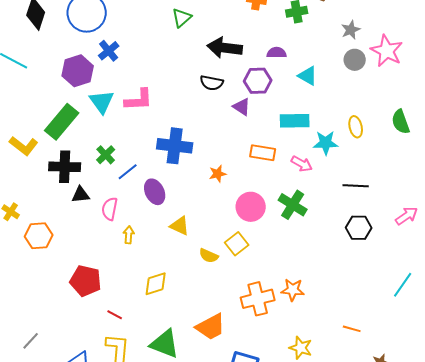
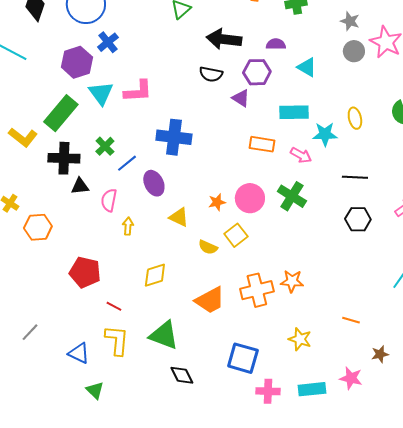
gray star: (351, 30) -> (350, 21), turned -30
orange star: (218, 174) -> (217, 202), moved
orange trapezoid: (211, 327) -> (210, 300), moved

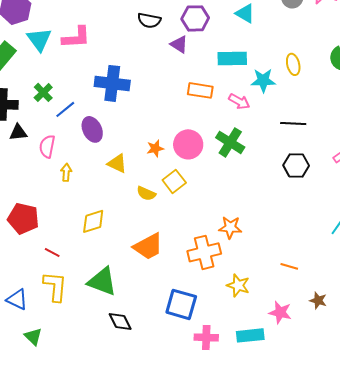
orange cross: (257, 290) -> (204, 252), moved
brown star: (380, 354) -> (318, 300), turned 30
pink star: (351, 378) -> (280, 312), moved

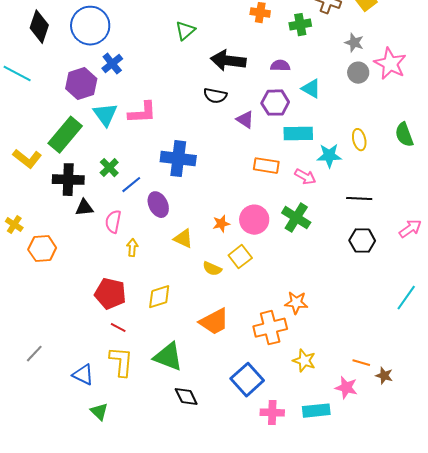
purple hexagon: (195, 18) -> (275, 103), moved
red pentagon: (23, 218) -> (110, 294), moved
orange line: (289, 266) -> (361, 363), moved
blue square: (181, 304) -> (247, 380), turned 32

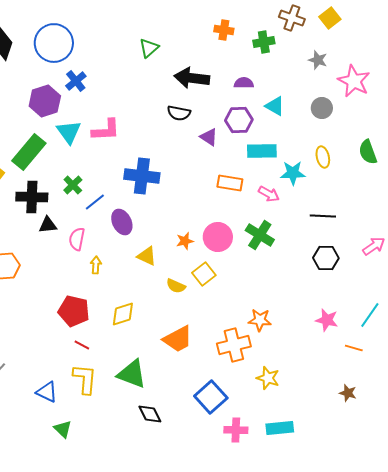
gray circle: (358, 73) -> (322, 108), moved
orange line: (361, 363) -> (354, 348), moved
pink star: (346, 388) -> (327, 320), moved

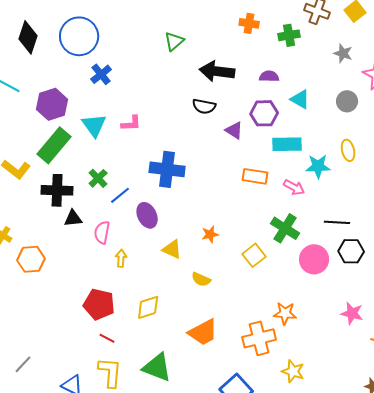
purple hexagon: (45, 101) -> (52, 104), moved
pink L-shape: (106, 130) -> (131, 123), size x0.7
black line: (323, 216) -> (337, 222), moved
pink circle: (218, 237) -> (314, 259), moved
yellow square: (204, 274) -> (254, 255), moved

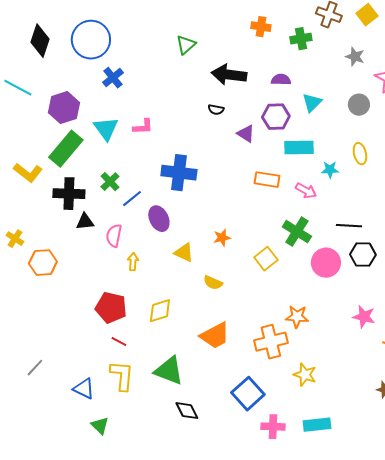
cyan triangle: (300, 99) -> (312, 103), turned 45
black semicircle: (204, 106) -> (216, 110), size x0.7
cyan star: (318, 166) -> (330, 170), size x0.7

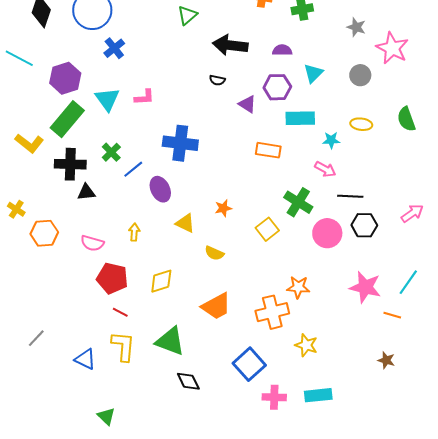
yellow ellipse: (360, 154) -> (361, 124), turned -70
pink arrow: (306, 191) -> (325, 169), moved
pink semicircle: (114, 236) -> (92, 243), moved, turned -85
pink star: (364, 317) -> (365, 287), size x1.4
green triangle: (100, 426) -> (106, 416), moved

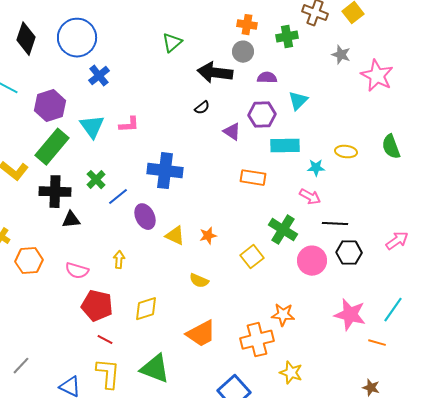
gray circle: (360, 75) -> (243, 52), moved
black semicircle: (217, 80) -> (202, 108), turned -49
yellow triangle: (185, 223) -> (175, 236), moved

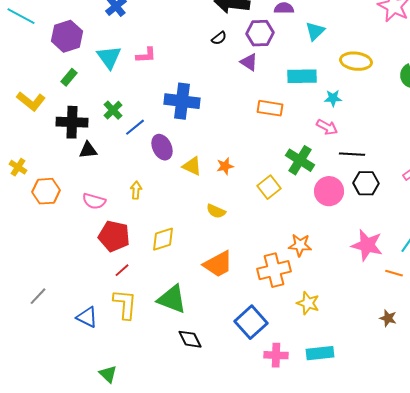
purple hexagon: (262, 115) -> (260, 33), moved
green rectangle: (52, 147) -> (69, 77), size x0.5
yellow ellipse: (346, 152) -> (356, 61), moved, size x1.4
red line: (105, 340) -> (122, 270), turned -70

